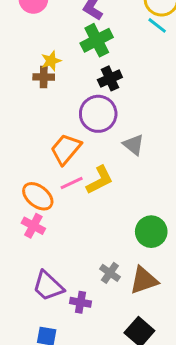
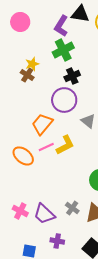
brown cross: (44, 77) -> (27, 75), turned 32
pink cross: (33, 226) -> (20, 211), moved
purple trapezoid: (48, 286) -> (44, 214), moved
purple cross: (81, 302) -> (57, 241), moved

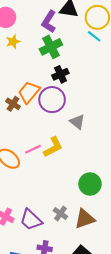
yellow star: (32, 64) -> (13, 42), moved
brown cross: (27, 75) -> (13, 104), moved
orange trapezoid: (42, 124) -> (29, 92), moved

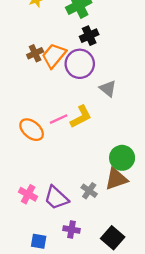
brown cross: (13, 104) -> (35, 53), moved, turned 32
brown triangle: (85, 219) -> (116, 179), moved

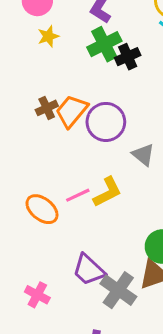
black cross: (89, 36) -> (128, 57), moved
gray cross: (89, 191) -> (118, 290), size x1.6
purple trapezoid: (56, 198) -> (89, 270), moved

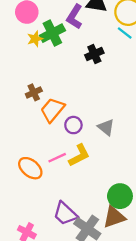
green cross: (104, 44) -> (52, 33), moved
orange trapezoid: (72, 111) -> (52, 110), moved
purple circle: (106, 122) -> (73, 125), moved, size x0.6

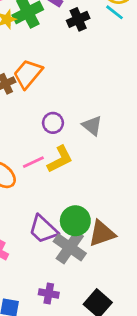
black cross: (94, 54) -> (78, 19), moved
orange trapezoid: (52, 110) -> (28, 74), moved
green circle: (120, 196) -> (75, 221), moved

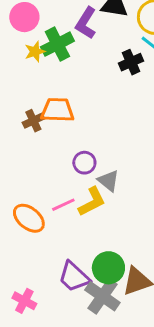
black cross: (78, 19) -> (131, 62), moved
orange trapezoid: (28, 74) -> (57, 110), turned 52
gray triangle: (92, 126) -> (108, 181), moved

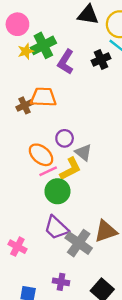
purple L-shape: (86, 23) -> (66, 62), moved
orange ellipse: (29, 218) -> (41, 155), moved
green circle: (108, 268) -> (57, 191), moved

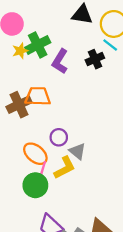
brown cross: (25, 105) -> (19, 105), size x1.5
pink line: (48, 171) -> (42, 170), turned -48
green circle: (57, 191) -> (35, 185), moved

